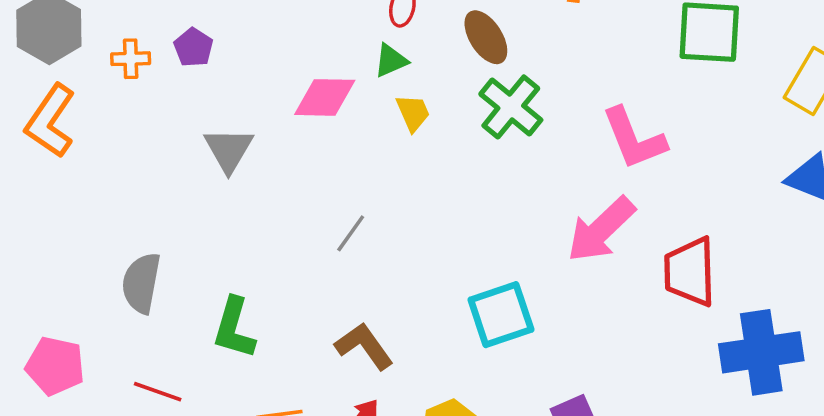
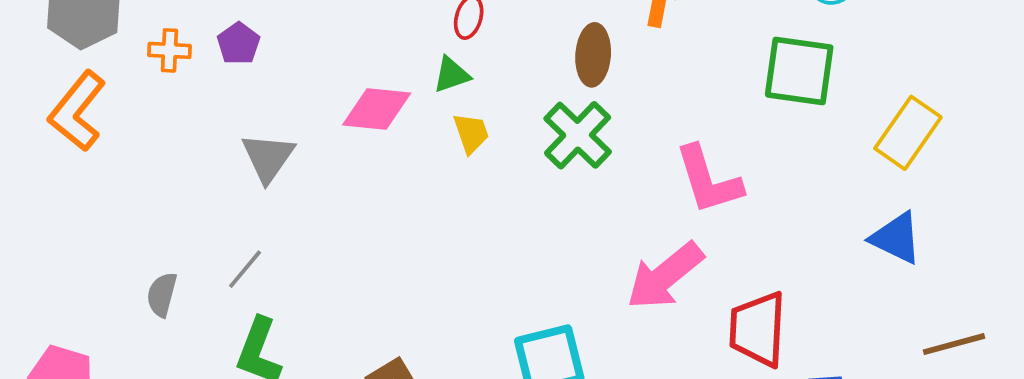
brown ellipse: (486, 37) -> (593, 55), moved, turned 32
gray line: (351, 233) -> (245, 269), moved
gray semicircle: (141, 283) -> (162, 295), size x0.7

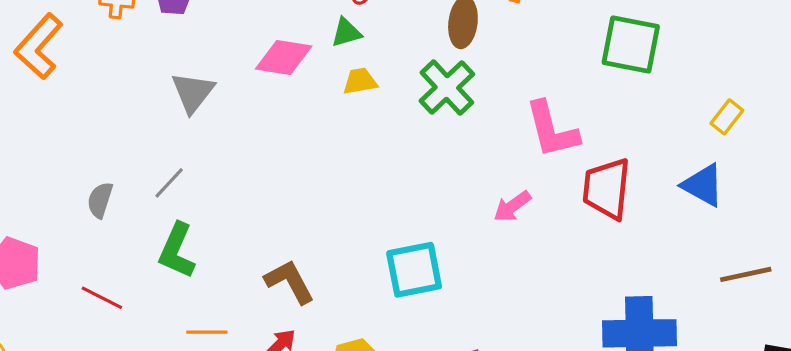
yellow trapezoid: (471, 133) -> (360, 81), turned -84
yellow rectangle: (908, 133) -> (727, 117), moved, size x0.6
pink arrow: (665, 276) -> (512, 206), size x0.6
red trapezoid: (758, 329) -> (607, 189), moved

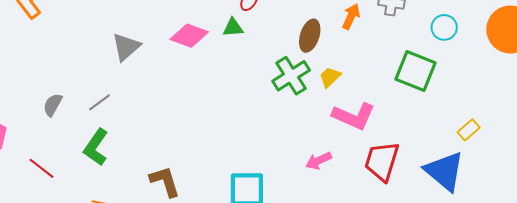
yellow trapezoid: (360, 81) -> (330, 77), moved, turned -45
pink L-shape: (552, 130) -> (354, 116), turned -63
blue triangle: (703, 185) -> (444, 171), size x1.4

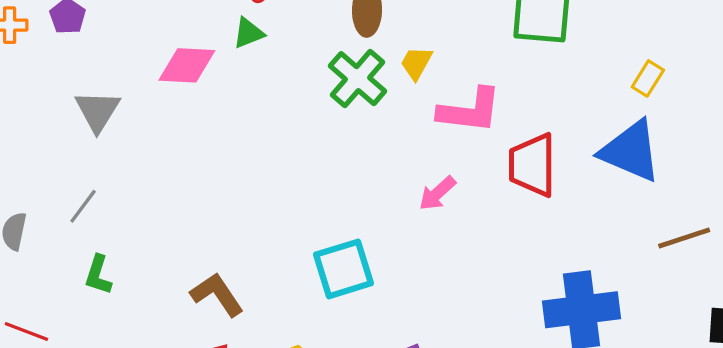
green L-shape: (96, 147) -> (98, 275), size x0.7

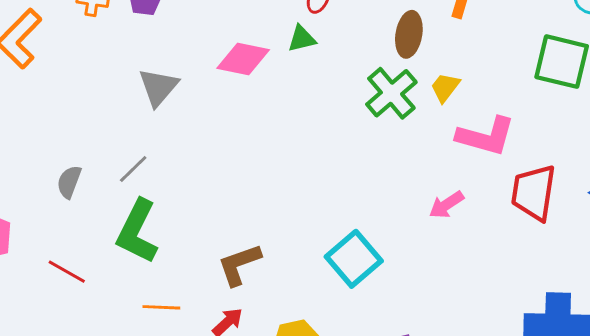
cyan square: (343, 269) -> (354, 259), turned -32
green L-shape: (98, 275) -> (137, 231), size x1.8
brown L-shape: (217, 295) -> (239, 264), turned -84

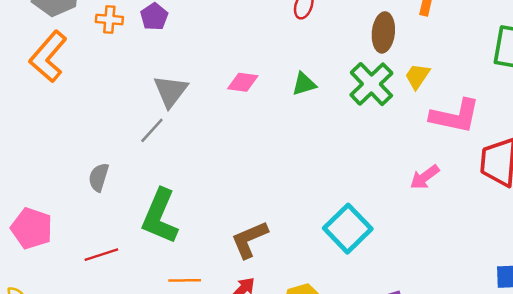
green triangle: (302, 39) -> (304, 84), moved
pink diamond: (243, 59) -> (243, 82), moved, size x0.7
gray line: (133, 169) -> (152, 130), moved
red line: (67, 272) -> (101, 255), turned -44

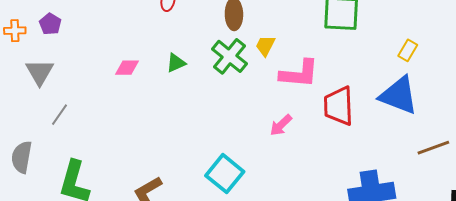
gray triangle: (171, 91) -> (40, 72), moved
gray semicircle: (99, 177) -> (22, 157), size x1.4

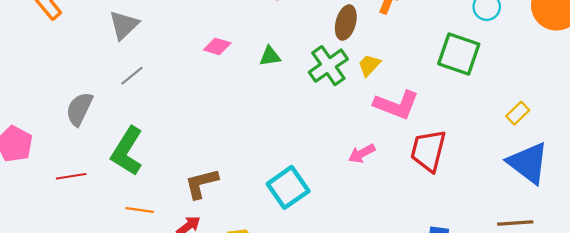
blue triangle: (399, 95) -> (528, 163), moved

